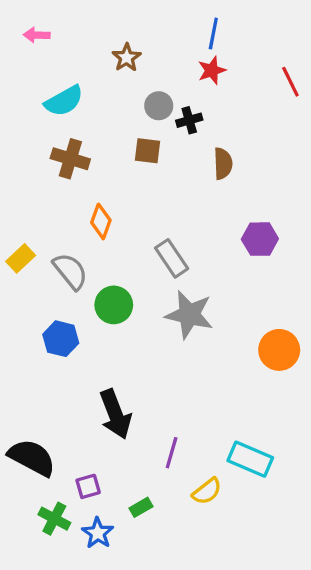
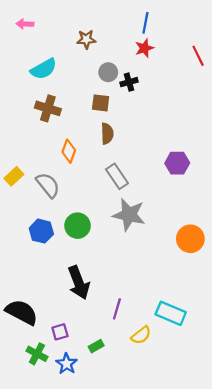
brown star: (127, 58) -> (86, 39), turned 30
brown semicircle: (223, 164) -> (107, 134), moved
green circle: (114, 305) -> (78, 226), moved

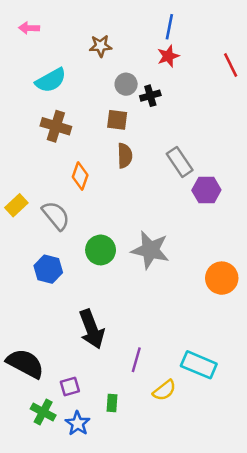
gray rectangle: (117, 176) -> (180, 162), moved
green circle: (78, 226) -> (101, 250), moved
green rectangle: (96, 346) -> (112, 403), turned -56

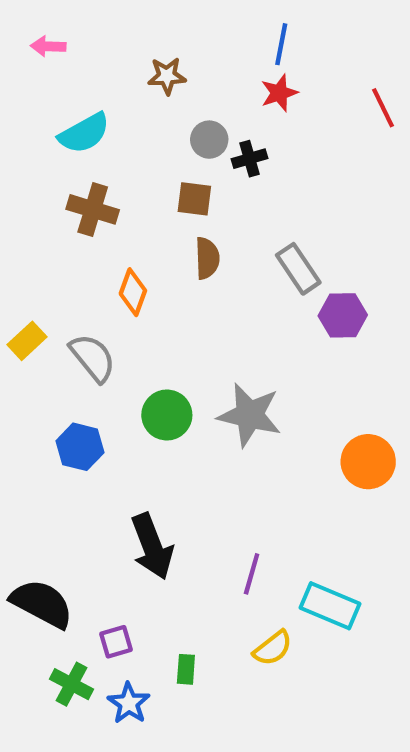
purple line: (136, 360) -> (252, 574), moved

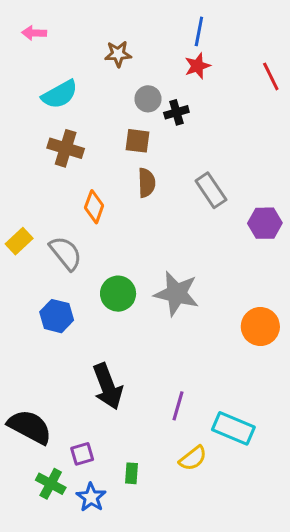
purple hexagon: (343, 315) -> (265, 223), moved

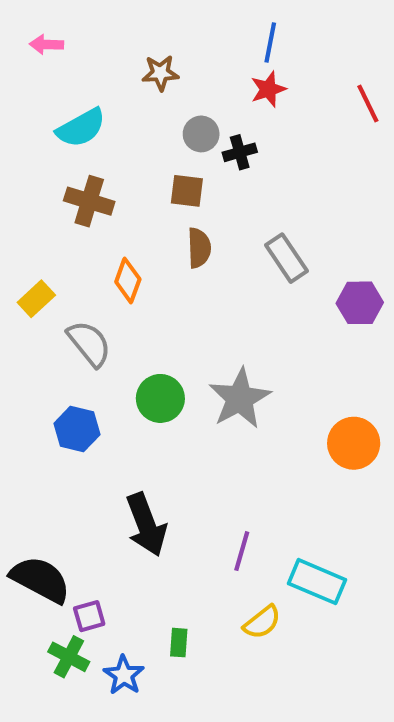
yellow rectangle: (19, 241) -> (36, 299), moved
gray star: (176, 294) -> (240, 398), turned 30
purple square: (82, 454) -> (89, 616), moved

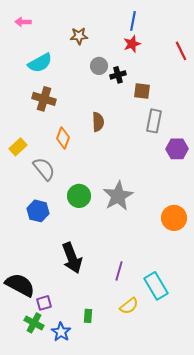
brown square: (187, 191) -> (142, 91), moved
gray rectangle: (287, 258) -> (154, 121), moved, turned 45
cyan rectangle: (317, 582) -> (156, 286), turned 36

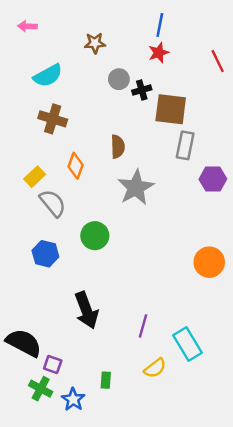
brown square: (142, 91) -> (171, 109), size x1.6
yellow rectangle: (18, 147) -> (35, 177), moved
gray star: (118, 196) -> (136, 188), moved
purple square: (44, 303) -> (53, 364), turned 35

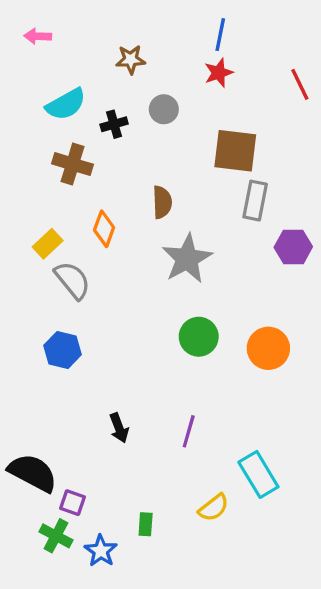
black cross: (142, 90) -> (114, 124), moved
green circle: (95, 236) -> (199, 337), moved
orange circle: (209, 262) -> (268, 348), moved
black arrow: (86, 310) -> (119, 428), size x0.6
purple line: (143, 326) -> (189, 431), moved

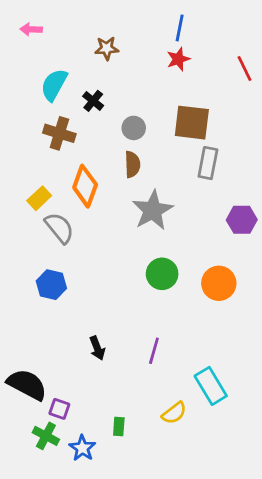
cyan semicircle: (66, 104) -> (54, 85), turned 148
gray circle: (164, 109) -> (134, 128), moved
black cross: (114, 124) -> (93, 101), turned -35
orange diamond: (104, 229) -> (85, 186), size x1.4
purple hexagon: (293, 247) -> (242, 220), moved

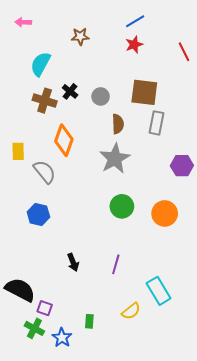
blue line: (180, 28) -> (135, 21), turned 48
black cross: (93, 101) -> (70, 91), moved
brown semicircle: (132, 164) -> (118, 124), moved
yellow rectangle: (39, 198) -> (18, 151), moved, turned -48

